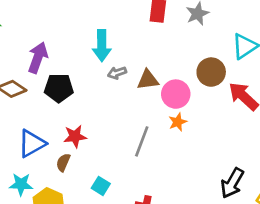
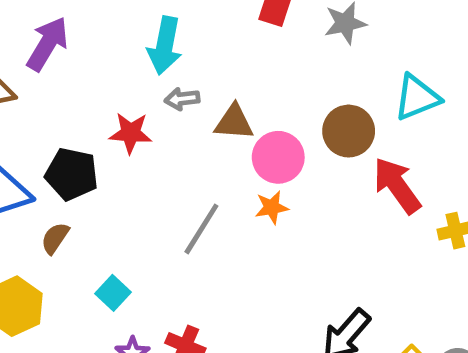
black pentagon: (59, 88) -> (72, 174), moved
red star: (75, 136) -> (131, 133), moved

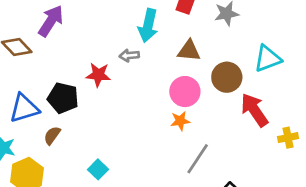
cyan arrow: (165, 46) -> (148, 26), moved
brown triangle: (234, 122) -> (189, 51), moved
gray line: (201, 229) -> (198, 159), moved
cyan square: (113, 293) -> (98, 169), moved

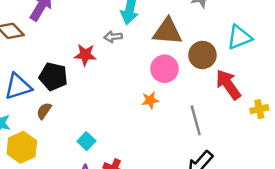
brown triangle: (189, 51) -> (167, 31), size x1.4
orange star: (180, 121) -> (150, 100), moved
gray line: (198, 159) -> (196, 120), moved, turned -48

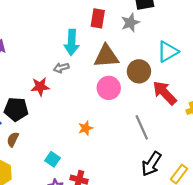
orange star: (150, 100) -> (86, 128), moved

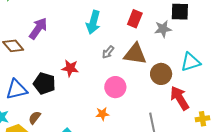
cyan arrow: (72, 42) -> (93, 22), moved
gray arrow: (61, 68) -> (108, 52), moved, turned -48
pink circle: (109, 88) -> (115, 87), moved
brown semicircle: (13, 139) -> (35, 118), moved

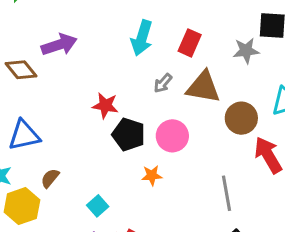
red rectangle: (135, 19) -> (190, 43), moved
purple arrow: (38, 28) -> (59, 45), turned 35
black pentagon: (44, 83) -> (129, 134), moved

